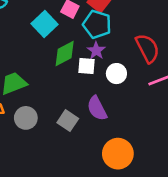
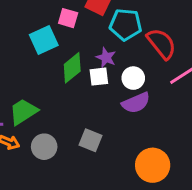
cyan square: (45, 24) -> (44, 40), turned 30
cyan pentagon: (97, 24) -> (126, 25), moved
purple semicircle: (97, 108) -> (136, 103), moved, turned -75

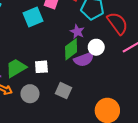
green diamond: (72, 68) -> (71, 49), moved
white square: (99, 77) -> (41, 67), moved
purple semicircle: (136, 103) -> (84, 59), moved

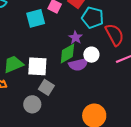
white square: (41, 67) -> (37, 66), size x1.5
gray square: (63, 91) -> (46, 87), moved
gray circle: (30, 94) -> (32, 104), moved

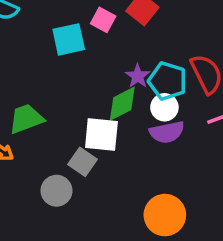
cyan pentagon: (93, 18) -> (167, 81), moved
purple semicircle: (78, 65) -> (167, 132), moved
white square: (37, 66) -> (101, 134), moved

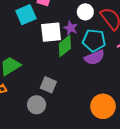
cyan pentagon: (167, 81) -> (94, 40), moved
white circle: (164, 107) -> (85, 12), moved
white square: (101, 134) -> (51, 32), moved

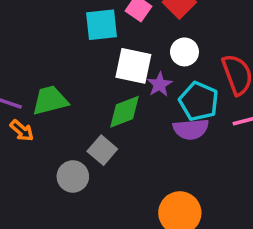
white circle: (85, 12) -> (184, 52), moved
purple star: (71, 28) -> (160, 84), moved
green diamond: (65, 46) -> (125, 112), moved

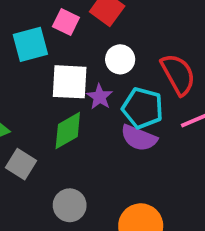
purple semicircle: (191, 129) -> (139, 138), turned 36
gray square: (102, 150) -> (21, 164), moved
gray circle: (73, 176) -> (70, 205), moved

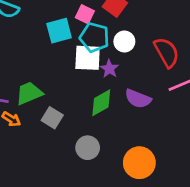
cyan pentagon: (143, 108) -> (94, 37), moved
green diamond: (68, 130) -> (101, 103), moved

